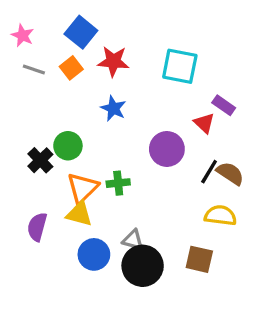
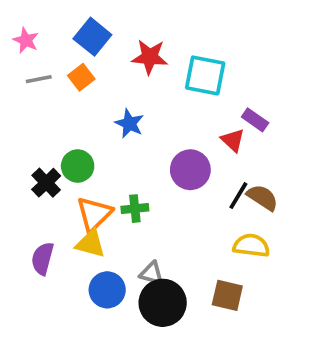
red star: (113, 61) -> (150, 57), moved
gray line: (34, 69) -> (39, 79), turned -30

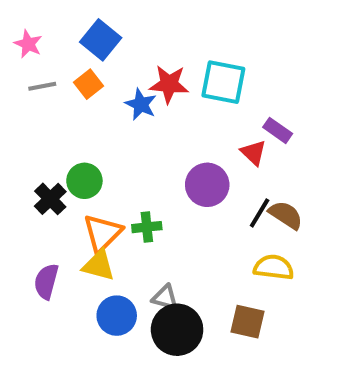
red star: (150, 57) -> (169, 84), moved
blue star: (129, 124) -> (141, 104), moved

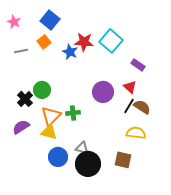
cyan square: (223, 82) -> (111, 41), turned 30
gray line: (42, 86) -> (21, 51), moved
red triangle: (253, 153) -> (130, 87), moved
purple semicircle: (46, 281) -> (21, 127), moved, turned 42

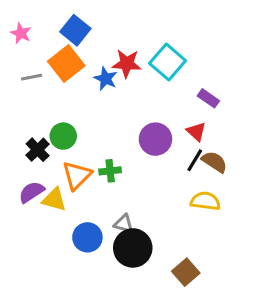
orange square: (44, 42) -> (66, 63), size x1.6
yellow triangle: (49, 132) -> (54, 200), moved
brown square: (123, 160) -> (186, 272), moved, turned 36

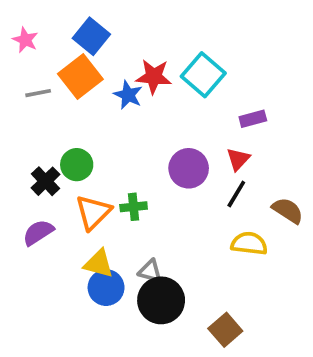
purple rectangle: (208, 98) -> (253, 119), turned -50
red triangle: (196, 132) -> (238, 159), turned 30
brown semicircle: (214, 162) -> (288, 210), moved
yellow triangle: (54, 200) -> (99, 264), moved

